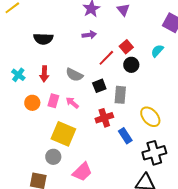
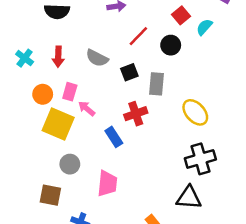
red square: (126, 47) -> (181, 15), moved
pink arrow: (72, 103) -> (87, 108), moved
yellow square: (63, 134) -> (58, 124), moved
blue rectangle: (125, 136) -> (114, 137), moved
pink trapezoid: (82, 172) -> (107, 183), turned -40

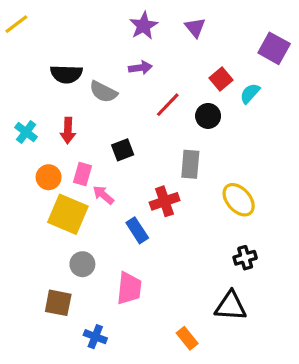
gray semicircle: (97, 58) -> (103, 92), moved
black square: (129, 72) -> (123, 150), moved
black cross: (200, 159) -> (245, 258), size x0.6

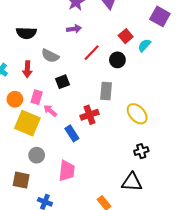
gray semicircle: (103, 92) -> (50, 56), moved

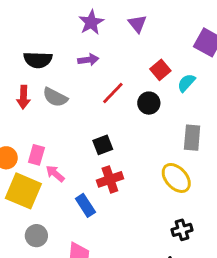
black semicircle: (26, 33) -> (38, 60), moved
red arrow: (27, 69) -> (23, 97), moved
black square: (63, 82) -> (103, 145), moved
gray rectangle: (106, 91) -> (192, 138), moved

